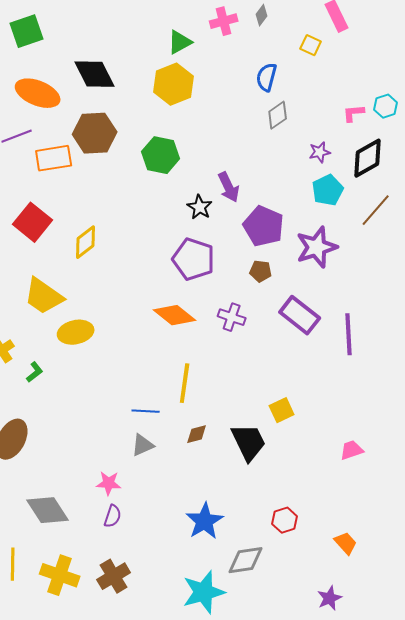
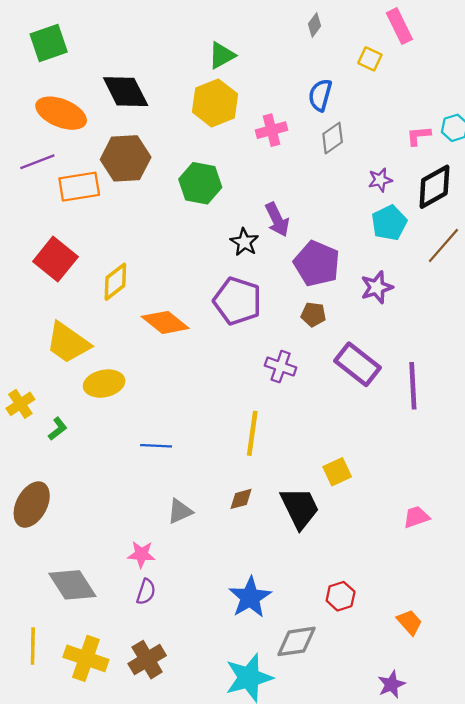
pink cross: (224, 21) -> (272, 130), moved
purple star: (317, 247) -> (377, 287), size x0.7
orange diamond: (175, 315) -> (165, 322), moved
yellow line: (185, 383) -> (252, 433), moved
blue line: (146, 411) -> (156, 446), moved

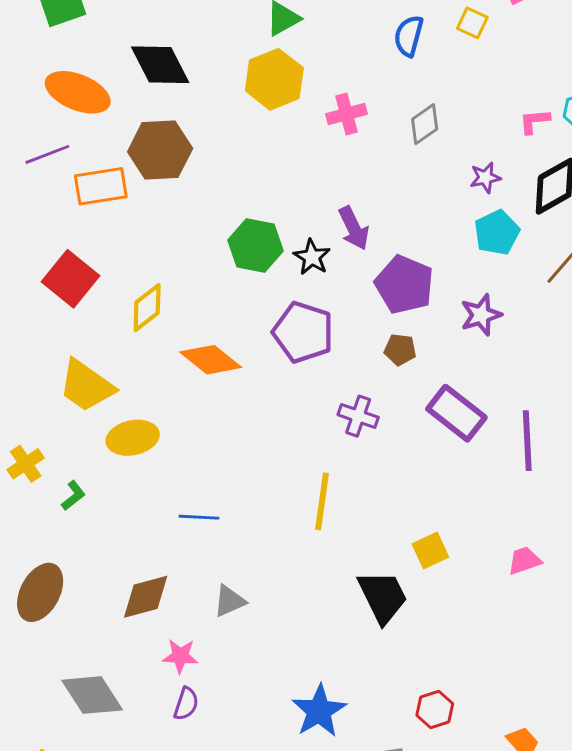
blue semicircle: (320, 95) -> (409, 36), moved
green hexagon: (200, 183) -> (255, 245), moved
brown diamond: (241, 499) -> (146, 597), moved, size x1.6
pink trapezoid: (416, 517) -> (524, 561), moved

